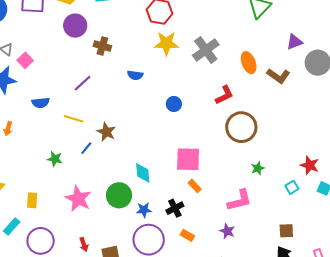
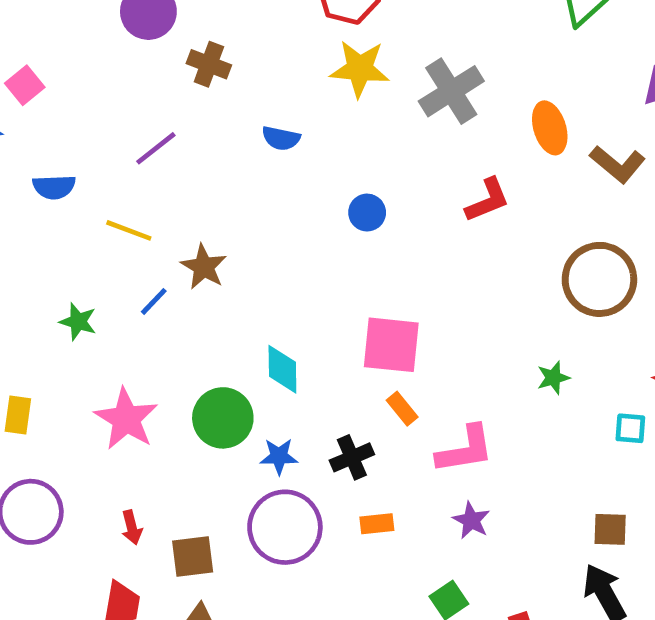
brown circle: (241, 127) -> (599, 279), moved
cyan square: (292, 187) -> (630, 428), turned 32
pink L-shape: (240, 200) -> (465, 450), moved
orange rectangle: (187, 235) -> (377, 524), turned -40

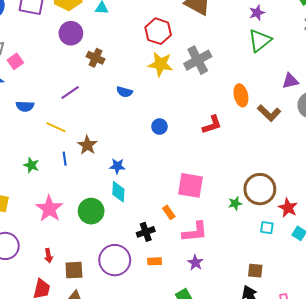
gray cross: (451, 91) -> (198, 60), moved
brown circle: (599, 279) -> (260, 189), moved
blue line: (154, 301) -> (65, 159), turned -56
pink square: (391, 345) -> (191, 185), moved
blue star: (279, 456) -> (117, 166), moved

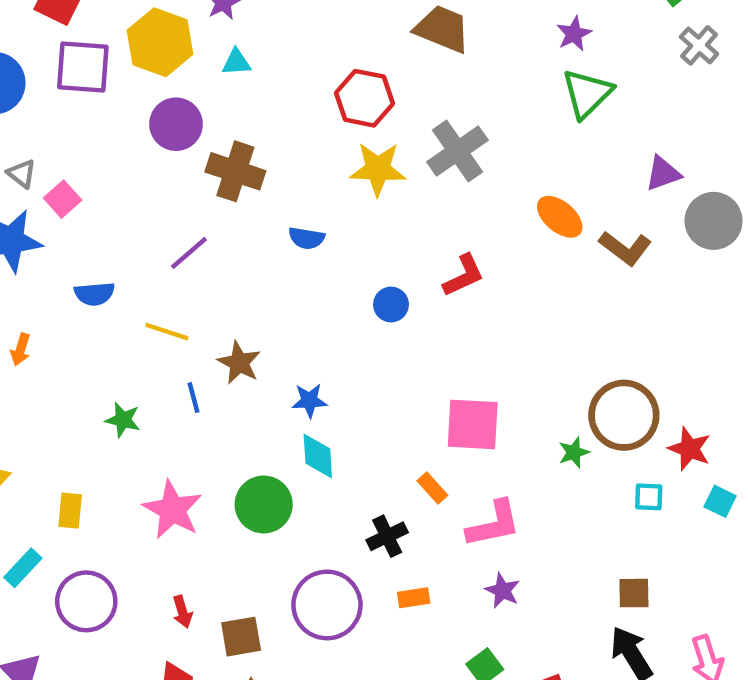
brown cross: (96, 58) -> (235, 171), size x1.4
orange ellipse: (241, 95) -> (560, 217), turned -30
red L-shape: (212, 125) -> (464, 275), moved

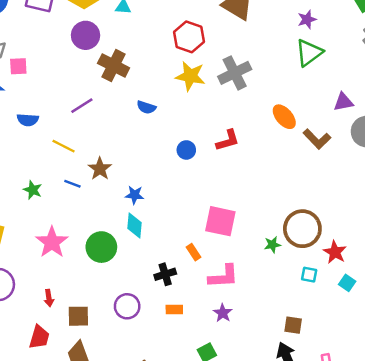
pink square: (63, 199) -> (18, 66), turned 30
blue line: (193, 398) -> (72, 184), turned -63
purple circle: (327, 605) -> (127, 306), size x0.7

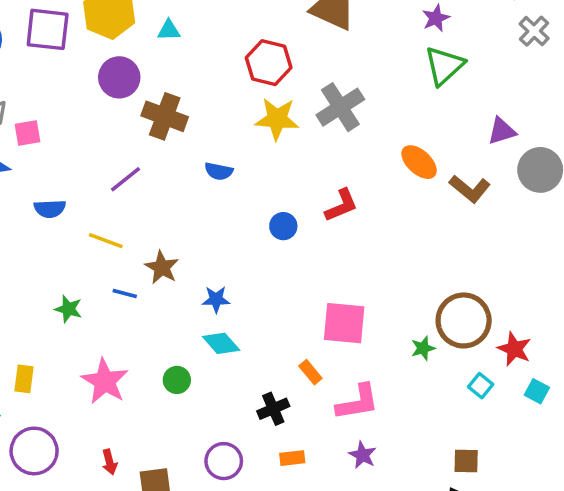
cyan diamond: (134, 225) -> (221, 343), turned -40
green circle: (101, 247) -> (177, 380), size x0.6
cyan square: (309, 275) -> (481, 386), turned 35

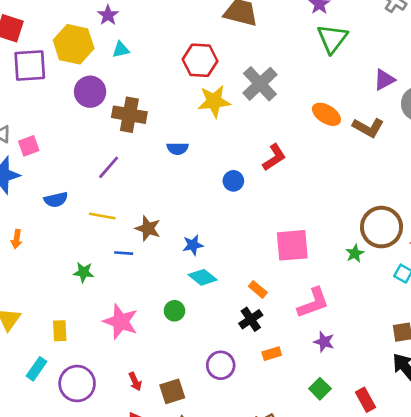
orange rectangle: (310, 372) -> (258, 289), moved

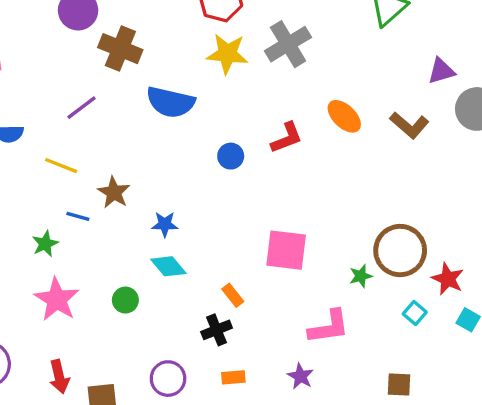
orange ellipse: (326, 114) -> (344, 116), moved
blue semicircle: (177, 148) -> (170, 102), size x1.8
green star: (84, 272) -> (45, 244), moved, turned 30
pink L-shape: (313, 303) -> (329, 327), moved
red arrow: (135, 382) -> (59, 377), size x1.4

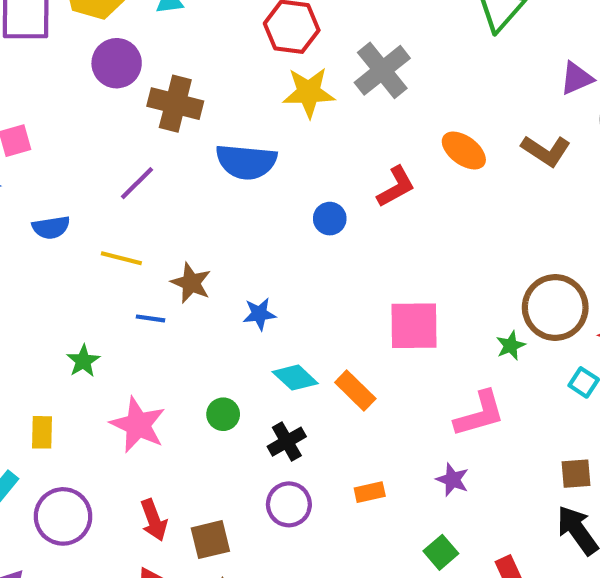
green star: (45, 244) -> (83, 361), moved
cyan diamond: (168, 266) -> (295, 378), moved
orange rectangle: (233, 295) -> (355, 391), size x1.4
black cross: (217, 330) -> (287, 442), moved

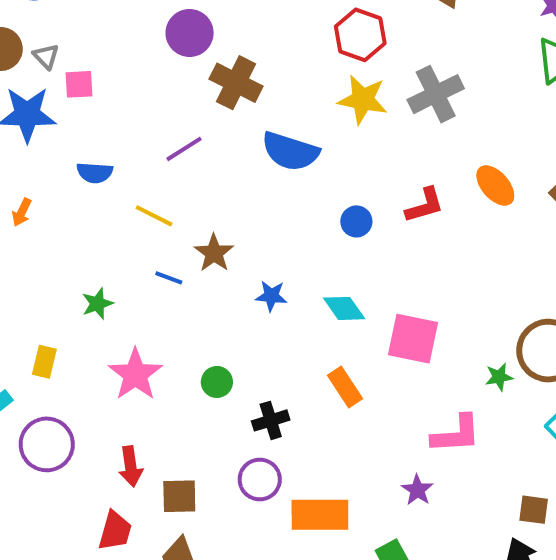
cyan diamond: (295, 378) -> (344, 308), moved
orange rectangle: (370, 492) -> (320, 515), moved, size x2.0

